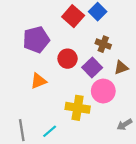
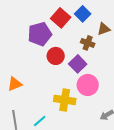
purple pentagon: (36, 40) -> (40, 34), moved
brown triangle: (121, 68) -> (104, 29), moved
orange triangle: (38, 81) -> (15, 84), moved

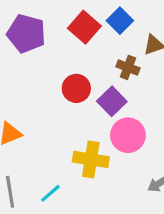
purple pentagon: (40, 34) -> (26, 34), moved, turned 30

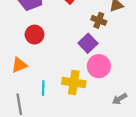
red circle: (76, 88) -> (35, 35), moved
cyan line: (50, 193) -> (43, 88), moved, turned -48

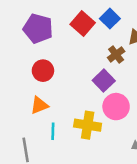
brown cross: (99, 20) -> (116, 55), turned 32
orange triangle: (19, 65) -> (39, 105), moved

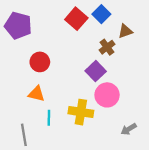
purple pentagon: (38, 28) -> (18, 26), moved
orange triangle: (39, 105) -> (36, 94), turned 36

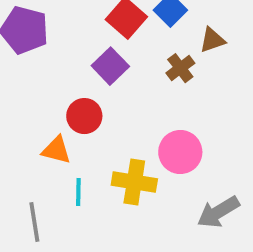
red circle: (40, 62) -> (84, 116), moved
purple square: (96, 71) -> (110, 66), moved
gray arrow: (129, 129) -> (218, 212), size x1.5

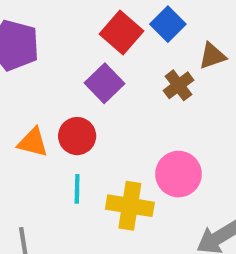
orange triangle: (56, 150) -> (33, 142), moved
cyan line: (78, 192) -> (77, 189), moved

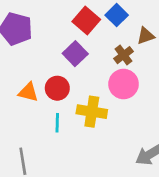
pink circle: (178, 174) -> (124, 84), moved
yellow cross: (130, 206) -> (92, 112), moved

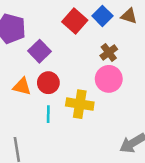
brown triangle: (146, 36) -> (129, 16), moved, turned 36
purple square: (75, 54) -> (40, 51), moved

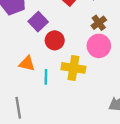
red circle: (48, 83) -> (55, 40), moved
orange triangle: (22, 86) -> (27, 64), moved

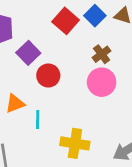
orange triangle: (27, 64) -> (15, 103), turned -35
yellow cross: (73, 68) -> (75, 143), moved

